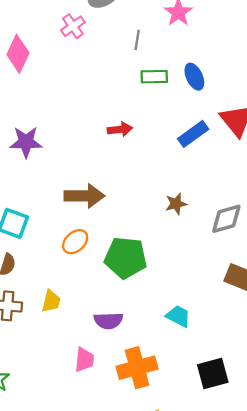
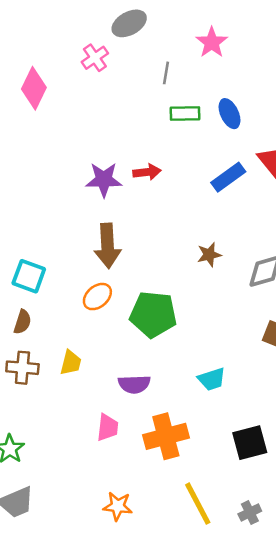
purple star: (26, 142) -> (104, 180), moved
brown arrow: (84, 196) -> (108, 246), turned 87
cyan trapezoid: (178, 316) -> (212, 379), turned 135

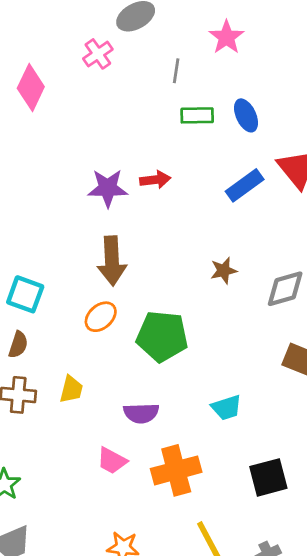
pink trapezoid: (108, 427) -> (112, 461), turned 112

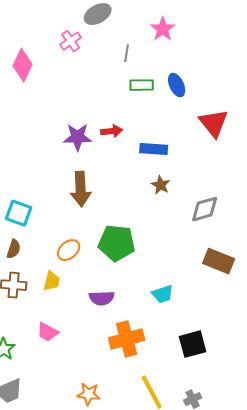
blue rectangle: (245, 185) -> (154, 149), moved, turned 40
brown star: (224, 271) -> (161, 185), moved, turned -30
orange ellipse: (101, 317) -> (69, 250), moved
pink trapezoid: (112, 461) -> (48, 332), moved

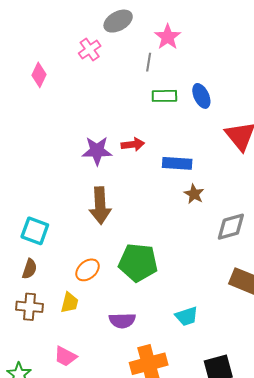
pink star: (163, 29) -> (168, 37), moved
pink diamond: (23, 65) -> (39, 75), size x0.7
brown star: (161, 185) -> (194, 194), moved

